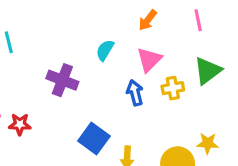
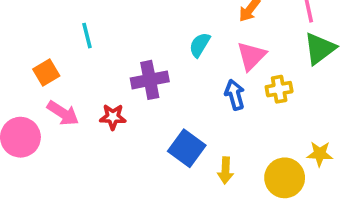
green triangle: (208, 71) -> (320, 49), moved
purple cross: (62, 80) -> (150, 80), turned -32
red star: (20, 124) -> (113, 117), moved

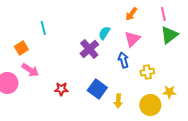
purple cross: (150, 80) -> (89, 49), moved, turned -30
yellow cross: (279, 89) -> (147, 72), moved
red star: (113, 117) -> (61, 89), moved

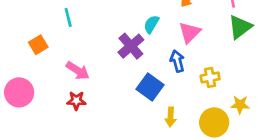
pink arrow: (30, 70) -> (78, 71), moved
red star: (61, 89) -> (76, 101), moved
blue square: (97, 89) -> (150, 87), moved

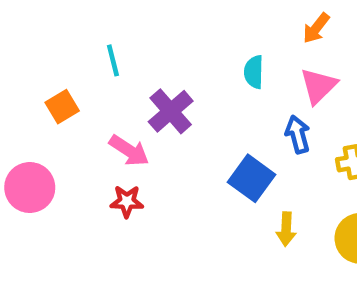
cyan semicircle: (151, 24) -> (254, 72), turned -30
purple cross: (131, 46) -> (171, 111), moved

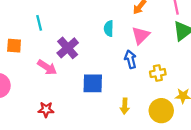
orange square: (62, 107) -> (14, 46), turned 35
blue square: (251, 178) -> (93, 83), moved, turned -35
red star: (127, 201) -> (46, 110), moved

